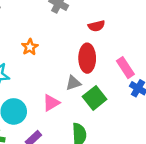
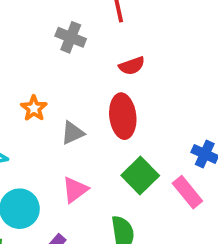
pink rectangle: (125, 68) -> (187, 192), moved
gray triangle: (73, 83) -> (73, 133), moved

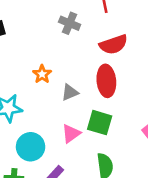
red semicircle: (132, 66) -> (113, 45), size x1.5
green square: (140, 175) -> (100, 123), moved, turned -30

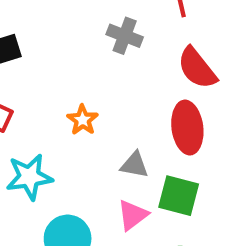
red semicircle: (113, 45) -> (197, 68), turned 72
gray triangle: (70, 92) -> (134, 165), moved, turned 36

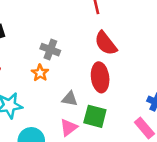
gray cross: (125, 36) -> (50, 50), moved

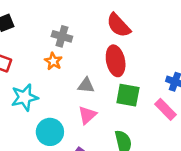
green square: (95, 116) -> (128, 95), moved

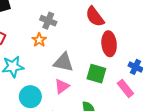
red ellipse: (116, 61) -> (109, 44), moved
gray triangle: (86, 85) -> (63, 62), size x1.5

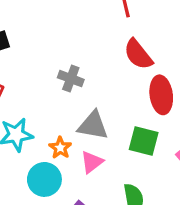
gray cross: (48, 21) -> (71, 79), moved
orange star: (39, 40) -> (60, 148), moved

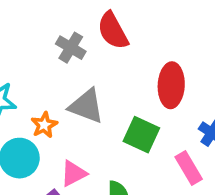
red semicircle: (138, 54) -> (113, 31), moved
pink triangle: (92, 162) -> (74, 173), moved

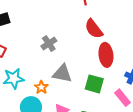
red semicircle: (113, 31) -> (94, 29), moved
gray cross: (71, 48) -> (49, 44), turned 35

